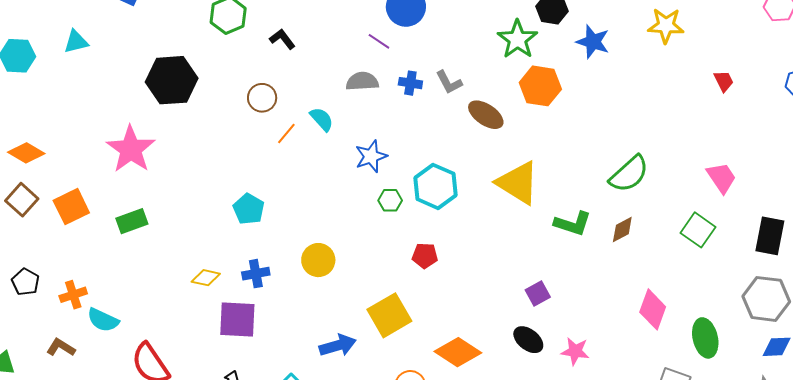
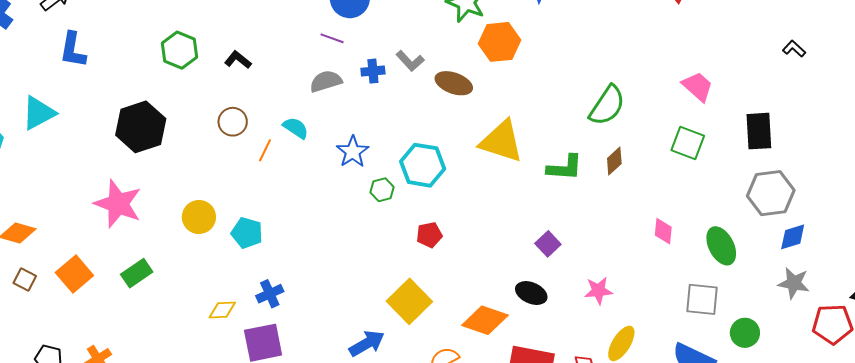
cyan triangle: (76, 42) -> (39, 113), size x1.4
brown square: (22, 200) -> (25, 280), size x0.7
yellow circle: (318, 260) -> (199, 217), moved
pink diamond: (653, 309) -> (663, 231), size x0.7
black ellipse: (528, 340) -> (531, 293), moved

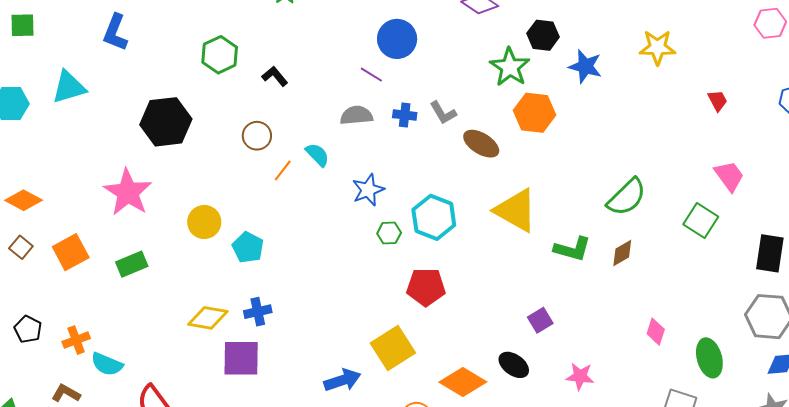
pink trapezoid: (698, 86) -> (729, 176), moved
green square: (688, 143) -> (701, 220), moved
red pentagon: (429, 235) -> (426, 287), size x1.5
yellow diamond: (222, 310) -> (208, 318), size x1.4

